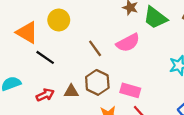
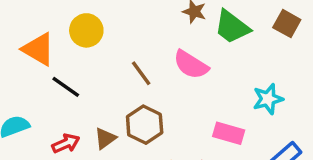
pink semicircle: (128, 43) -> (191, 65), turned 60
pink rectangle: (130, 90) -> (229, 133), moved
brown triangle: (71, 92) -> (105, 138), turned -35

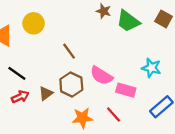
pink semicircle: (191, 65) -> (101, 76), moved
black line: (66, 87) -> (17, 73), moved
cyan star: (268, 99) -> (151, 68), turned 30

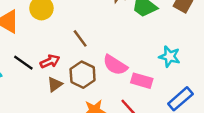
red arrow: (20, 97) -> (50, 61), moved

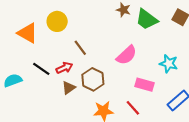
brown line: (80, 38) -> (80, 48), moved
pink semicircle: (115, 65) -> (127, 55), moved, turned -75

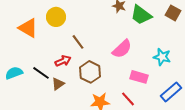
black line: (41, 69) -> (41, 73), moved
brown triangle: (69, 88) -> (58, 84), moved

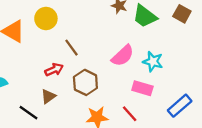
cyan star: (162, 57) -> (153, 62), moved
black line: (41, 73) -> (28, 113), moved

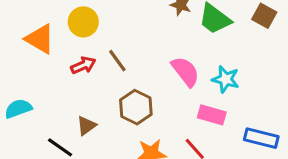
pink semicircle: (123, 56) -> (185, 71), turned -85
red arrow: (54, 70) -> (83, 65), moved
blue rectangle: (180, 106) -> (261, 138), turned 55

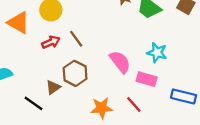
pink semicircle: (185, 71) -> (120, 62), moved
brown hexagon: (136, 107) -> (75, 73), moved

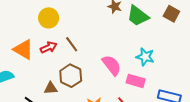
orange triangle: (19, 23) -> (23, 49), moved
brown triangle: (53, 87) -> (51, 88), turned 32

